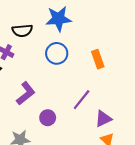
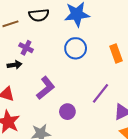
black semicircle: (22, 31) -> (39, 15), moved

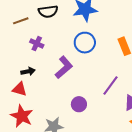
black arrow: (15, 65) -> (28, 71), moved
purple L-shape: (46, 88) -> (64, 67), moved

